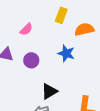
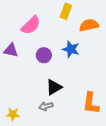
pink semicircle: (26, 29) -> (31, 25), size x1.5
purple circle: (31, 60) -> (44, 55), moved

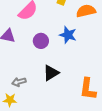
gray arrow: (46, 106) -> (19, 82), moved

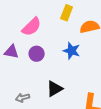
purple circle: (41, 41) -> (37, 54), moved

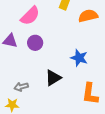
blue star: (72, 51) -> (79, 58), moved

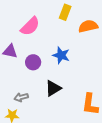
purple circle: (35, 43) -> (33, 62), moved
blue star: (79, 58) -> (61, 55), moved

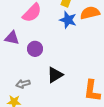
blue star: (61, 55) -> (68, 20), moved

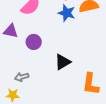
black triangle: (55, 75) -> (63, 62), moved

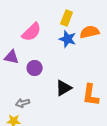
orange L-shape: (91, 84) -> (91, 95), moved

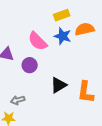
yellow rectangle: (67, 18) -> (62, 15), turned 49
pink semicircle: (32, 32) -> (38, 41), moved, turned 90

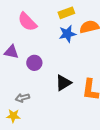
blue star: (63, 36) -> (67, 34), turned -30
pink semicircle: (38, 41) -> (27, 22), moved

